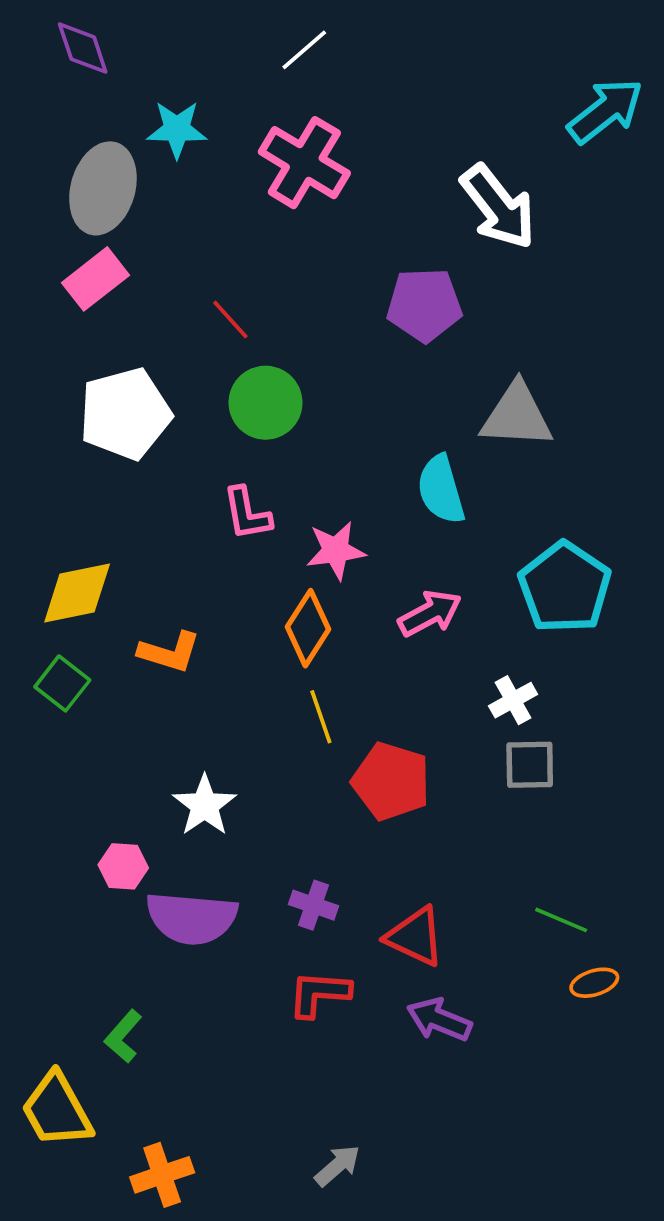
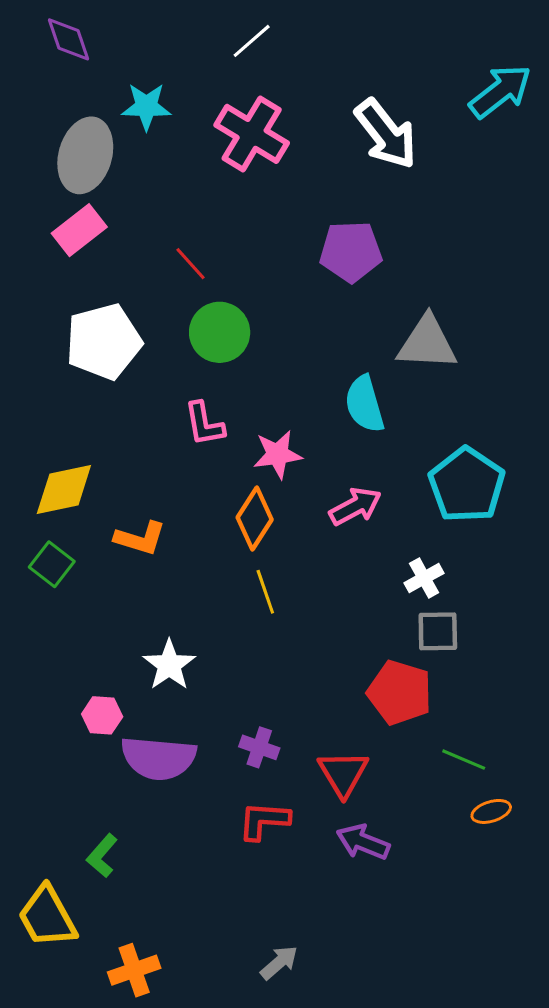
white arrow: (498, 207) -> (386, 134), moved
red pentagon: (391, 781) -> (400, 692), moved
red triangle: (415, 937) -> (343, 773), turned 34

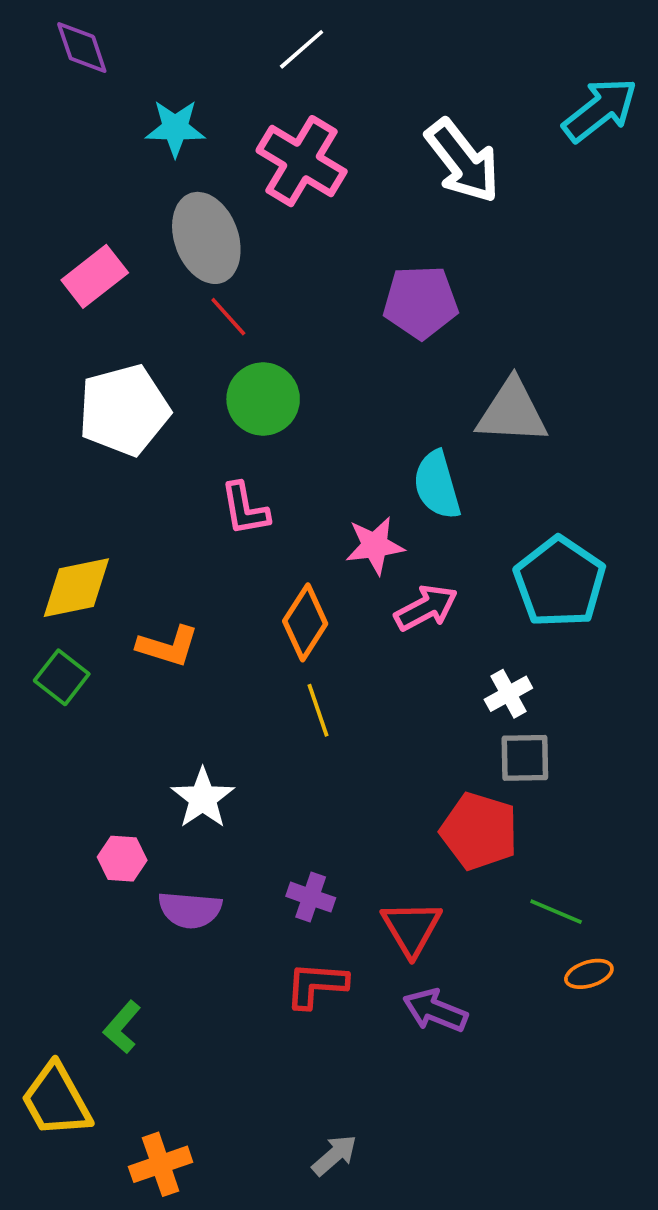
gray ellipse: (85, 155) -> (206, 238), moved, turned -36
pink star: (278, 454) -> (375, 545), moved
purple semicircle: (159, 758) -> (190, 910), size x0.7

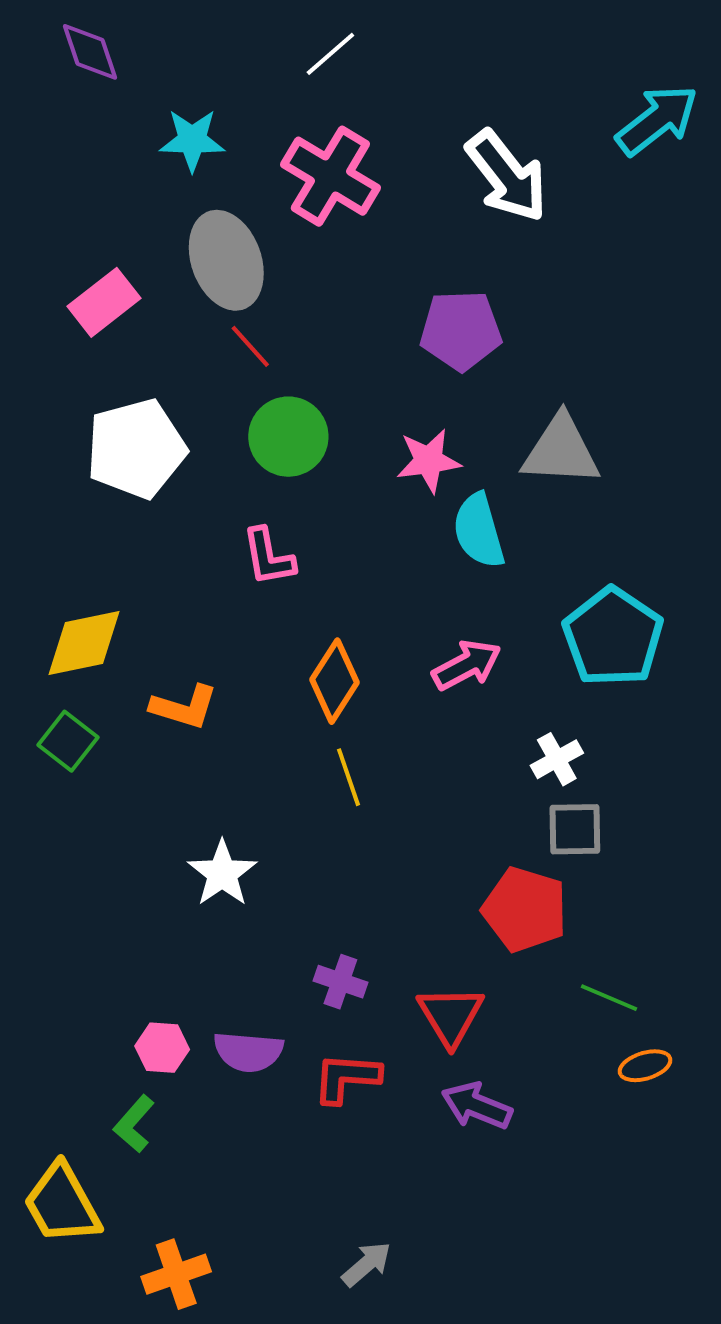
pink star: (375, 545) -> (429, 461), moved
pink hexagon: (122, 859) -> (162, 1048), moved
purple semicircle: (190, 910) -> (248, 1052), moved

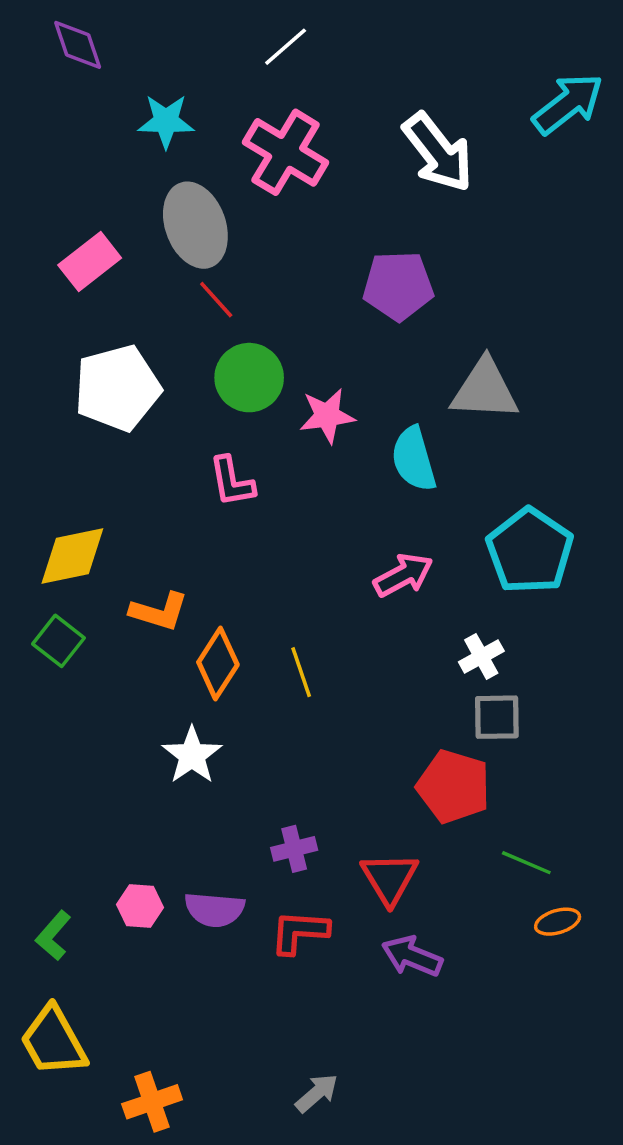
pink star: (429, 461) -> (327, 416), moved
orange diamond: (334, 681) -> (218, 663), moved
purple cross: (340, 982) -> (294, 849), turned -33
green L-shape: (134, 1124) -> (53, 935), moved

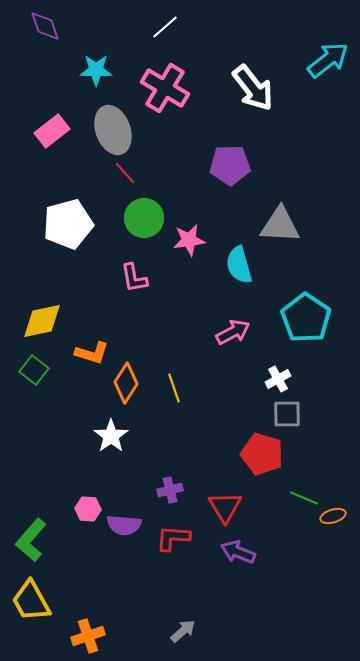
pink rectangle: (90, 261) -> (52, 131), moved
pink hexagon: (140, 906) -> (88, 509), moved
orange ellipse: (558, 922) -> (333, 516), moved
green L-shape: (53, 935) -> (31, 540), size x1.5

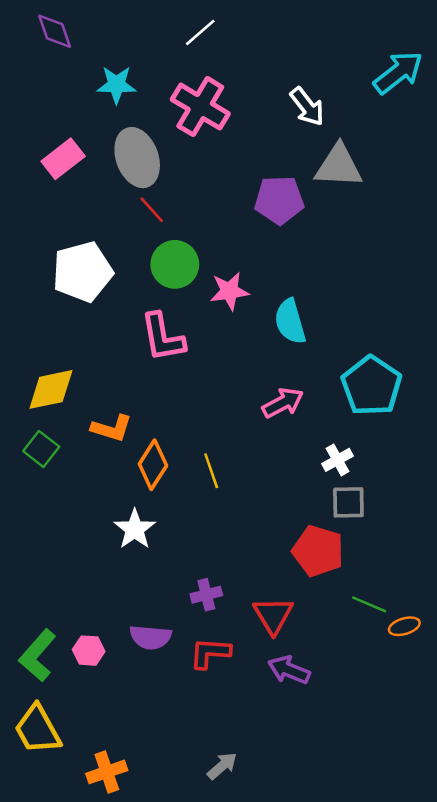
white arrow: (253, 88) -> (307, 107), size x0.7
gray triangle: (280, 225) -> (339, 166), moved
pink L-shape: (134, 278) -> (163, 337), size x1.4
pink hexagon: (88, 509) -> (89, 651), moved

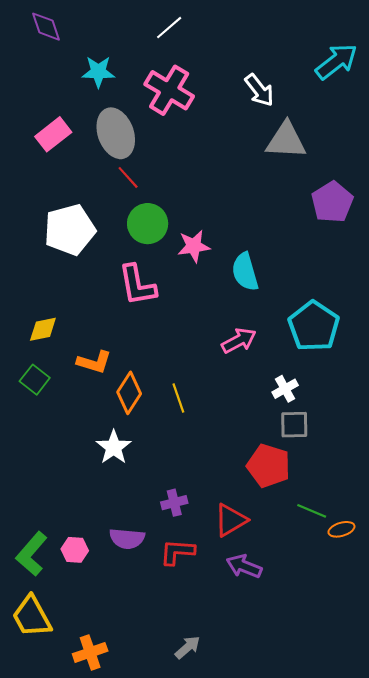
purple pentagon: (279, 200) -> (332, 202), moved, turned -30
yellow diamond: (51, 389) -> (43, 329), size x0.7
red triangle: (273, 615) -> (231, 520), turned 30

